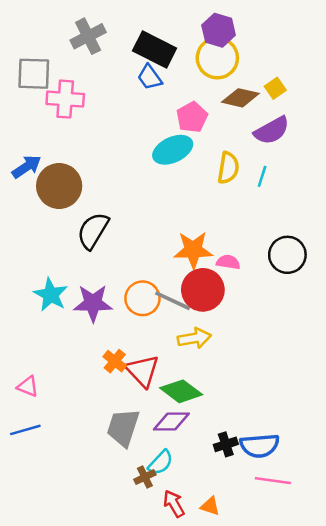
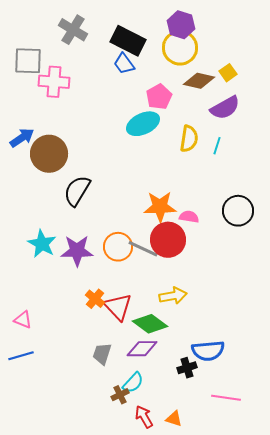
gray cross: (88, 36) -> (73, 30), turned -32
yellow arrow: (194, 338) -> (173, 296), moved
gray trapezoid: (123, 428) -> (102, 354), size x0.7
blue semicircle: (260, 446) -> (208, 351), moved

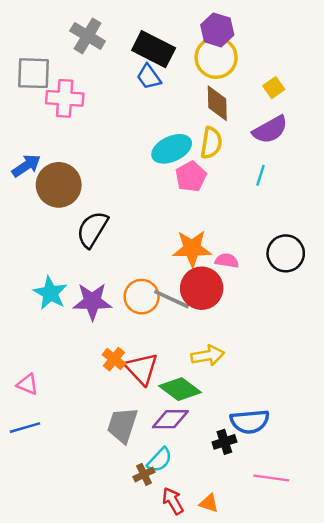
brown diamond: (199, 81) -> (217, 103), moved, turned 76
pink pentagon: (159, 97) -> (191, 176), moved
yellow semicircle: (189, 139) -> (211, 143), moved
gray trapezoid: (102, 354) -> (122, 425), size x1.4

